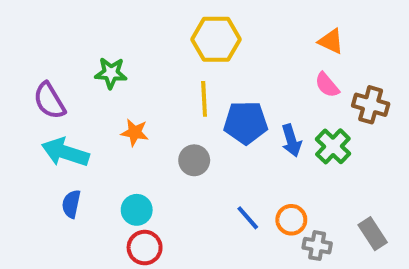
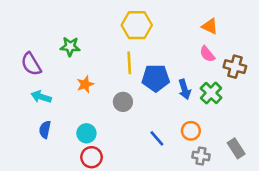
orange star: (135, 133) -> (85, 84), turned -30
cyan arrow: (65, 152) -> (41, 97), size x0.7
orange circle: (291, 220) -> (191, 131), moved

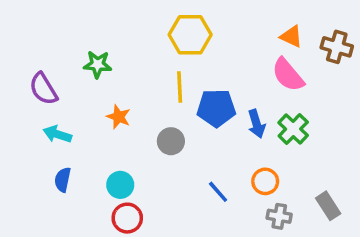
pink semicircle: (207, 54) -> (288, 75), size x1.5
brown cross: (235, 67) -> (337, 47), moved
orange star: (85, 84) -> (119, 117), turned -30

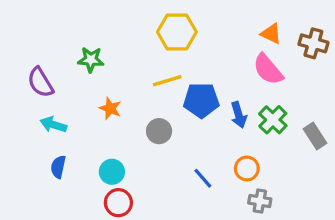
yellow line: (180, 87) -> (167, 81), turned 76
gray rectangle: (328, 206) -> (315, 136), moved

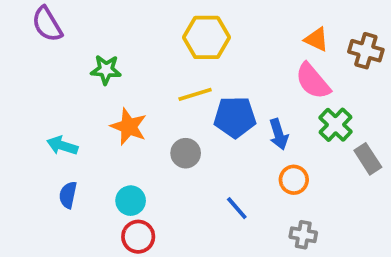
purple semicircle: (40, 82) -> (47, 24), moved
orange star: (110, 108) -> (129, 127), size x1.4
green cross: (273, 120) -> (336, 125), moved
orange circle: (247, 169) -> (294, 180), moved

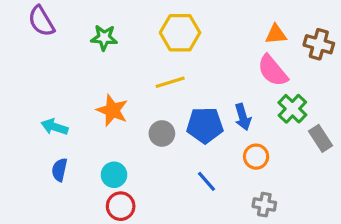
orange triangle: (317, 39) -> (276, 34), turned -30
green star: (106, 70) -> (104, 38), moved
blue pentagon: (235, 117) -> (205, 125), moved

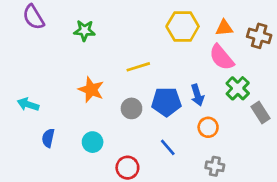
yellow hexagon: (180, 33) -> (183, 26), moved
cyan arrow: (55, 127) -> (28, 104), moved
red circle: (121, 206) -> (127, 168), moved

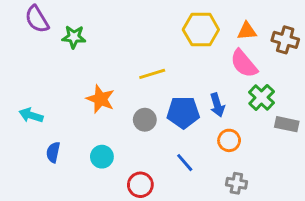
green star: (84, 31) -> (74, 37), moved
gray rectangle: (261, 113) -> (287, 124), turned -45

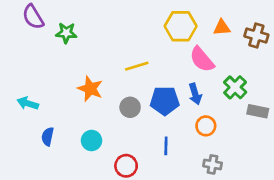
pink semicircle: (244, 64) -> (202, 59), moved
blue line: (185, 163) -> (166, 146), turned 42

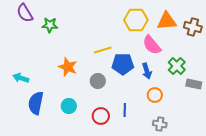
orange triangle: (222, 28) -> (167, 21), size x1.5
blue pentagon: (165, 101) -> (123, 64), moved
blue semicircle: (48, 137) -> (36, 103), size x1.6
red circle: (126, 166) -> (101, 116), moved

